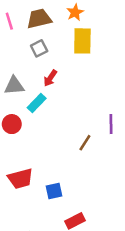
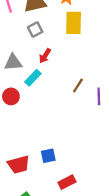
brown line: (85, 143) -> (78, 85), moved
red trapezoid: (20, 179) -> (19, 165), moved

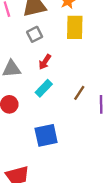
cyan rectangle: (33, 78) -> (44, 88), moved
blue square: (48, 156) -> (46, 135), moved, size x1.5

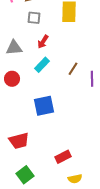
gray square: (35, 34) -> (34, 18), turned 32

